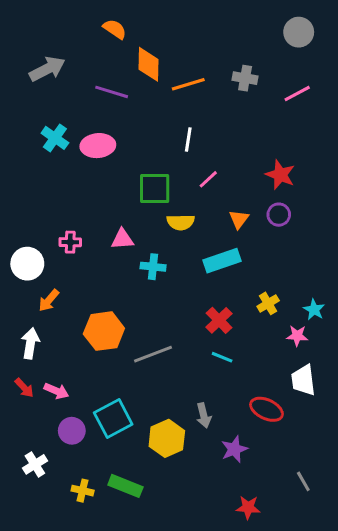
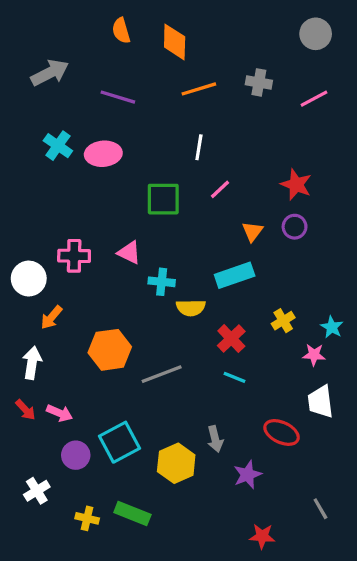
orange semicircle: (115, 29) -> (121, 31), turned -140
orange diamond: (148, 64) -> (175, 42), moved
yellow semicircle: (181, 222) -> (191, 308), moved
pink triangle: (122, 239) -> (129, 253), turned 30
pink cross: (70, 242) -> (74, 256), size x1.4

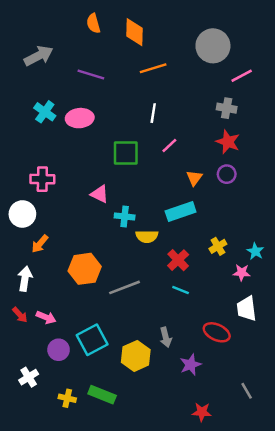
gray circle: (316, 34) -> (213, 46), moved, size x1.4
gray cross: (259, 82) -> (227, 108), moved
pink cross: (74, 256) -> (42, 179), moved

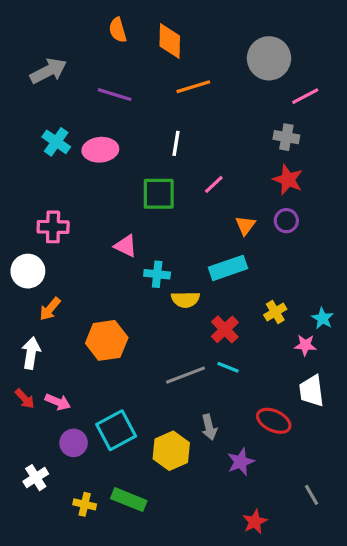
white line: (153, 113) -> (176, 143), moved
gray line: (125, 287) -> (185, 375), moved
red star: (202, 412) -> (255, 522), turned -30

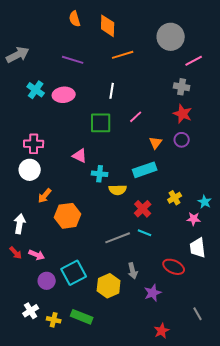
gray arrow: (48, 71) -> (18, 55), moved
white circle: (28, 271) -> (30, 170), moved
orange arrow: (50, 309) -> (45, 196), moved
white cross: (36, 478) -> (31, 311), moved

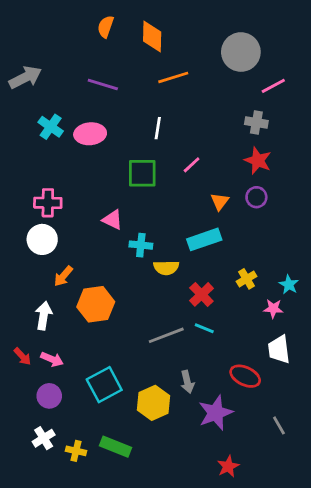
orange semicircle: (75, 19) -> (106, 27), turned 35
white arrow: (20, 224) -> (44, 316), moved
purple circle: (47, 281) -> (49, 396), moved
purple star: (153, 293) -> (216, 413), size x1.4
gray line: (198, 314) -> (279, 425), moved

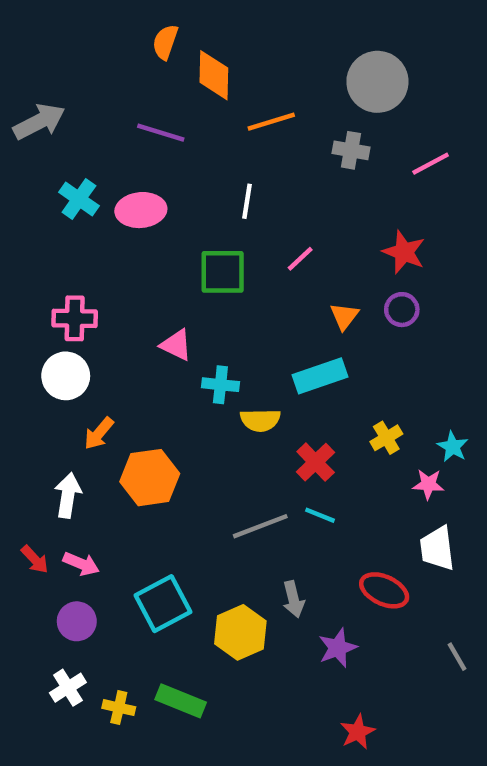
orange diamond: (152, 37) -> (214, 75), moved
pink line: (273, 86) -> (431, 164), moved
gray cross: (256, 122) -> (351, 150), moved
purple star: (216, 413) -> (338, 648), size x0.7
gray line: (279, 425) -> (457, 657), moved

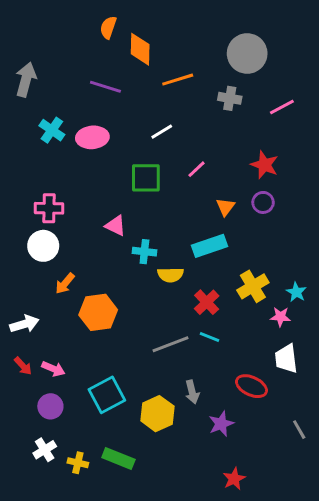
gray arrow: (39, 122) -> (26, 80), turned -48
white line: (247, 201) -> (162, 132), turned 50
yellow cross: (386, 438) -> (253, 286), size x1.5
white arrow: (68, 495) -> (24, 324), moved, turned 64

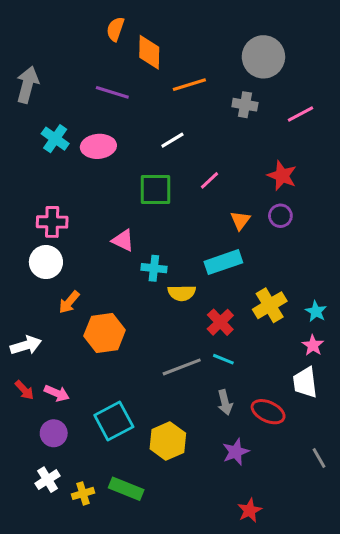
pink star: (280, 317) -> (313, 345), moved, turned 30
gray arrow: (192, 392) -> (225, 402), moved
yellow cross: (78, 463) -> (83, 493), turned -30

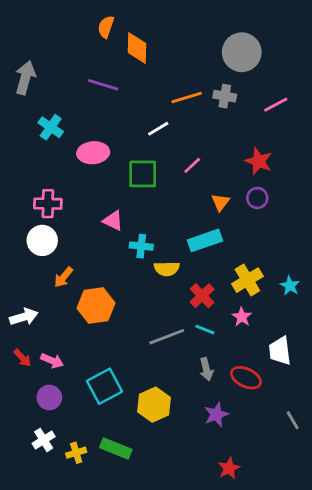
orange line: (189, 85) -> (187, 98), moved
pink ellipse: (98, 146) -> (93, 153), moved
pink star: (313, 345) -> (242, 317), moved

